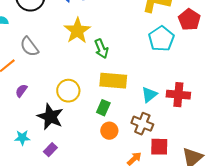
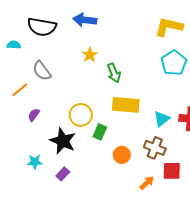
yellow star: (77, 31) -> (90, 55), size x0.6
green rectangle: (103, 108) -> (100, 132), moved

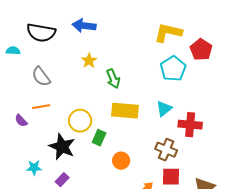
orange line: (20, 90) -> (41, 107), moved, turned 30
purple semicircle: (34, 115) -> (21, 121), moved, turned -80
cyan triangle: (162, 119) -> (164, 109), moved
brown cross: (155, 148) -> (166, 150), moved

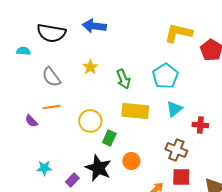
yellow star: (89, 61) -> (90, 67), moved
cyan pentagon: (173, 69) -> (165, 76), moved
red cross: (190, 125) -> (200, 125), size x0.7
black star: (62, 147) -> (98, 168), moved

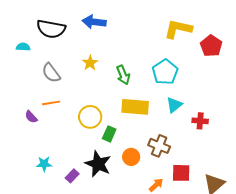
brown cross: (176, 150) -> (159, 146), moved

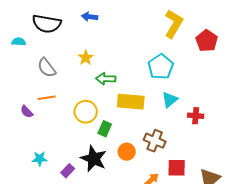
blue arrow: (94, 22) -> (90, 17), size x0.7
yellow L-shape: (178, 29) -> (174, 24), turned 108
green arrow: (123, 75) -> (106, 79), moved, turned 114

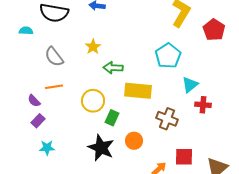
cyan triangle: (170, 100) -> (190, 85), moved
brown cross: (155, 141) -> (167, 119), moved
purple rectangle: (68, 171) -> (38, 121), moved

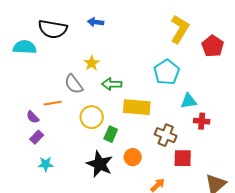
cyan semicircle: (26, 31) -> (25, 47), size x1.6
gray semicircle: (54, 57) -> (74, 84), moved
cyan triangle: (190, 85) -> (189, 101), turned 30
red square: (184, 157) -> (183, 158), moved

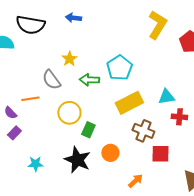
cyan pentagon: (167, 72) -> (119, 68), moved
yellow rectangle: (137, 107) -> (129, 103), moved, turned -32
cyan star: (46, 164) -> (35, 164), moved

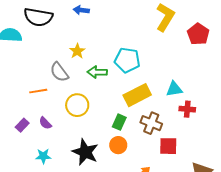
cyan pentagon: (119, 68) -> (127, 60), turned -30
purple semicircle: (10, 113) -> (45, 123), moved
green rectangle: (88, 130) -> (119, 122), moved

